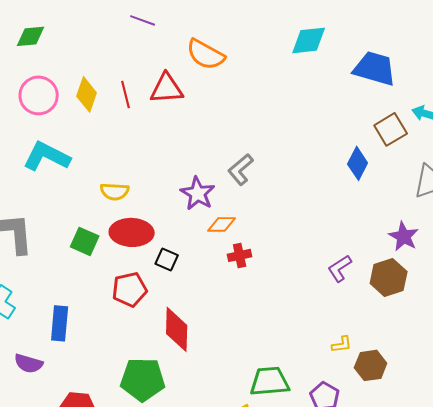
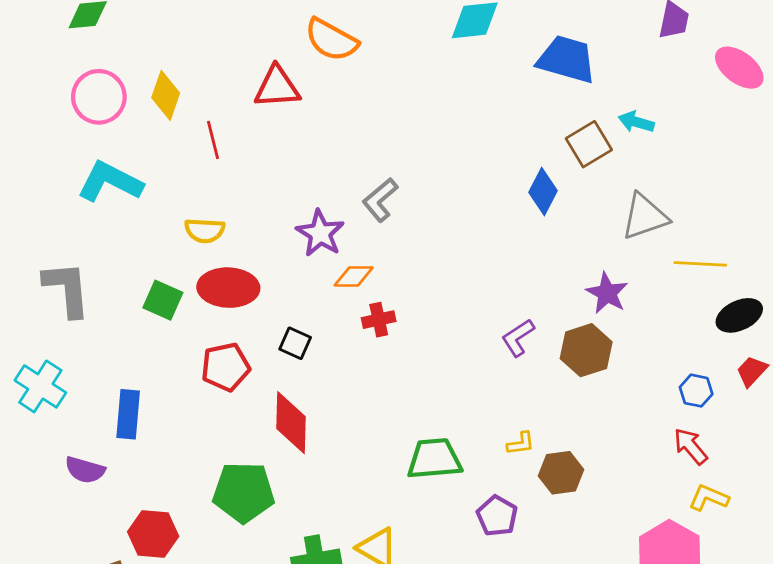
red line: (126, 94) -> (213, 140), moved
black square: (167, 259) -> (295, 343), moved
green trapezoid: (270, 381) -> (434, 459), moved

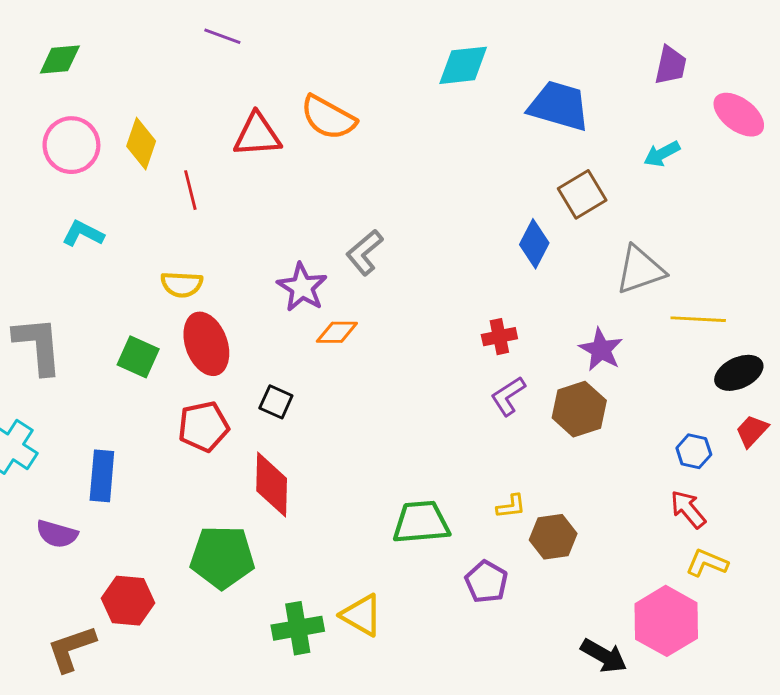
orange semicircle: (331, 40) -> (328, 118), moved
cyan arrow: (636, 122) -> (662, 154), moved, turned -44
cyan L-shape: (110, 182) -> (83, 234), size x0.6
red ellipse: (228, 288) -> (206, 344), turned 68
red cross: (379, 320) -> (499, 337), moved

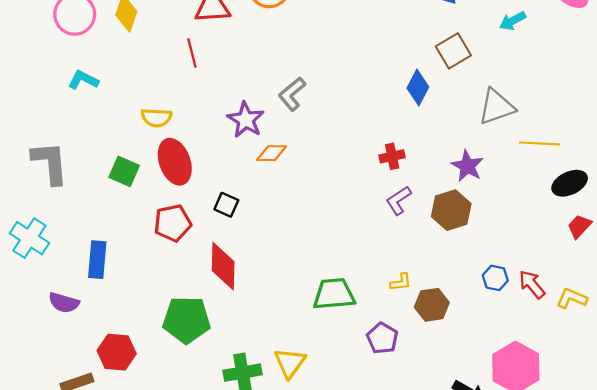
red line: (190, 190) -> (192, 53), moved
blue hexagon: (694, 451) -> (495, 278), moved
yellow L-shape: (707, 563) -> (572, 298), moved
yellow triangle: (362, 615) -> (290, 363), turned 36

